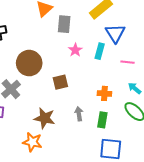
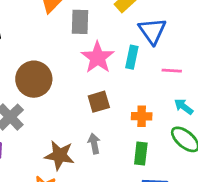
pink star: (75, 50) -> (98, 57), size x1.6
brown square: (60, 82) -> (99, 102), moved
gray arrow: (79, 114) -> (94, 144), moved

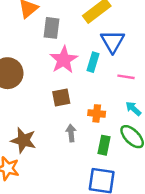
gray arrow: (94, 144) -> (71, 133), moved
green rectangle: (141, 154) -> (104, 145), moved

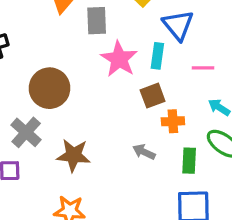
brown square: (61, 98) -> (153, 96), moved
gray arrow: (71, 133) -> (144, 152), turned -49
brown star: (23, 140) -> (73, 155), moved

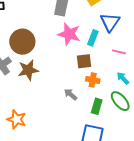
pink star: (119, 59) -> (69, 34), turned -30
brown star: (73, 155) -> (28, 70), moved, turned -30

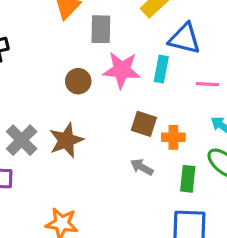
blue triangle: (110, 22) -> (185, 39), turned -40
brown circle: (22, 42) -> (78, 81), moved, size x0.6
brown square: (84, 61) -> (144, 124), moved, turned 35

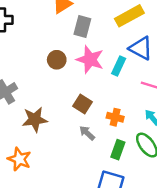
brown square: (144, 124) -> (82, 104), moved
brown star: (66, 140) -> (35, 119), moved

